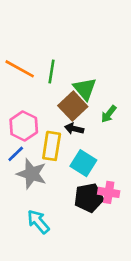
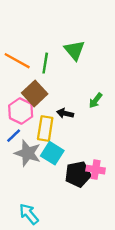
green triangle: (85, 89) -> (74, 50), moved
brown square: (73, 106) -> (35, 93), moved
cyan square: (83, 163) -> (52, 153), moved
cyan arrow: (38, 222) -> (29, 214), moved

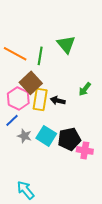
yellow rectangle: (45, 129) -> (40, 100), moved
gray star: (28, 153) -> (24, 136), size x0.6
black pentagon: (78, 174) -> (69, 139), moved

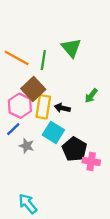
cyan square: (46, 136) -> (53, 132), moved
black pentagon: (69, 139) -> (74, 149), turned -30

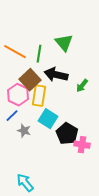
black arrow: (62, 108) -> (56, 75), moved, size x1.6

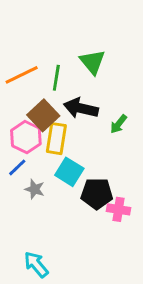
orange line: (15, 52) -> (22, 75), turned -55
black pentagon: (67, 134) -> (97, 194), turned -30

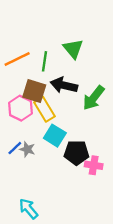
brown square: (43, 115) -> (34, 91), turned -30
green arrow: (119, 124) -> (94, 98), size x1.6
yellow rectangle: (56, 139) -> (45, 109), turned -40
blue line: (17, 167) -> (15, 148), moved

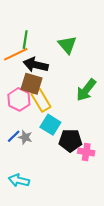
green line: (45, 61) -> (25, 40), moved
black arrow: (64, 85) -> (36, 65), moved
cyan arrow: (29, 209) -> (19, 180), moved, turned -36

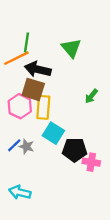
green arrow: (86, 90) -> (91, 96), size x0.6
yellow rectangle: (41, 100) -> (43, 107), turned 35

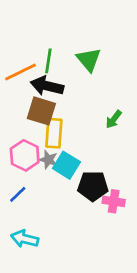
green line: (26, 42) -> (48, 61), moved
pink hexagon: (20, 106) -> (25, 155), moved
blue line: (14, 145) -> (18, 194), moved
gray star: (26, 146) -> (48, 160), moved

